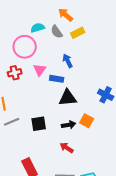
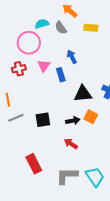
yellow rectangle: (78, 33) -> (91, 28), moved, turned 32
blue rectangle: (57, 79) -> (61, 75), turned 64
black triangle: (68, 98) -> (83, 94), moved

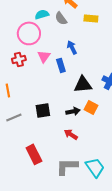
gray line: (16, 118) -> (14, 117), moved

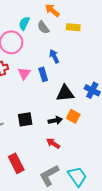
cyan semicircle: (42, 14) -> (24, 23), turned -48
pink triangle: (44, 56) -> (24, 73), moved
gray L-shape: (67, 166) -> (49, 175), turned -30

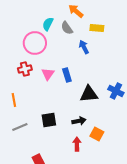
blue arrow: (54, 56) -> (84, 47), moved
orange square: (73, 116) -> (97, 134), moved
red arrow: (53, 143) -> (77, 144), turned 56

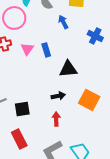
blue cross: (116, 91) -> (95, 36), moved
black square: (49, 120) -> (22, 109), moved
orange square: (97, 134) -> (89, 100), moved, size x1.5

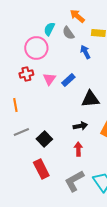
blue rectangle: (46, 50) -> (68, 80), turned 64
black square: (22, 109) -> (44, 139), turned -35

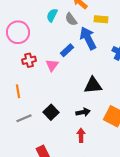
pink circle: (36, 48) -> (18, 32), moved
blue arrow: (85, 52) -> (88, 38), size x1.6
blue rectangle: (68, 80) -> (67, 50), moved
black square: (44, 139) -> (51, 112), moved

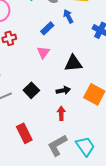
blue arrow: (88, 38) -> (68, 16), size x0.6
pink triangle: (52, 65) -> (43, 52), moved

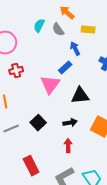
blue rectangle: (47, 28) -> (65, 68), moved
pink triangle: (43, 52) -> (50, 85), size x1.5

